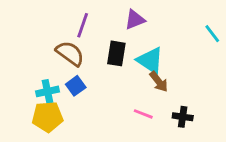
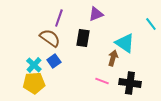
cyan triangle: (150, 60) -> (125, 43), moved
brown arrow: (159, 82) -> (113, 58), turned -126
cyan cross: (47, 91) -> (34, 65), turned -35
black cross: (183, 117) -> (130, 83), size x1.5

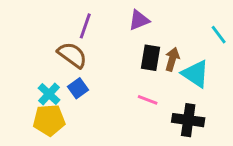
black rectangle: (83, 38) -> (150, 58), moved
cyan triangle: (125, 43) -> (195, 74), moved
brown arrow: (113, 58) -> (172, 59), moved
pink line: (102, 81) -> (148, 100), moved

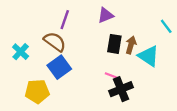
blue square: (78, 88) -> (59, 67), size x1.5
cyan cross: (49, 94) -> (21, 52), moved
black cross: (188, 120) -> (121, 89), moved, turned -30

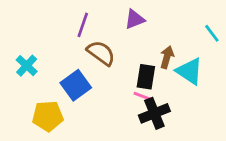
brown semicircle: (55, 42) -> (101, 53), moved
black rectangle: (114, 44) -> (146, 77), moved

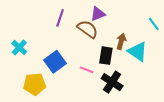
brown semicircle: (101, 53) -> (88, 29), moved
pink line: (143, 96) -> (87, 70), moved
black cross: (154, 113) -> (112, 82), turned -35

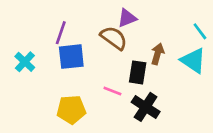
purple line: (60, 18) -> (61, 33), moved
cyan triangle: (138, 52) -> (193, 61), moved
blue square: (55, 62) -> (71, 57), moved, turned 30
yellow pentagon: (35, 84) -> (71, 110), moved

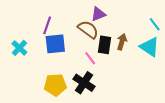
black rectangle: (138, 72) -> (104, 45), moved
pink line: (112, 91) -> (90, 58), moved, turned 32
black cross: (146, 107) -> (84, 83), moved

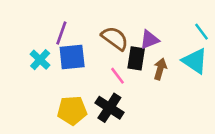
purple triangle: (98, 14) -> (149, 40), moved
brown arrow: (122, 42) -> (160, 69), moved
cyan cross: (19, 48) -> (40, 60), moved

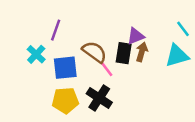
brown semicircle: (115, 38) -> (94, 52), moved
blue square: (72, 57) -> (65, 68), moved
cyan triangle: (195, 61) -> (177, 56), turned -50
brown arrow: (160, 69) -> (142, 52), moved

